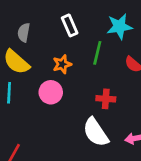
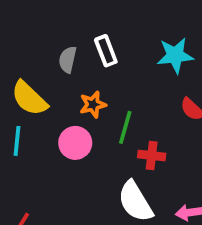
gray semicircle: (24, 33) -> (68, 60), moved
green line: (97, 53) -> (125, 127), moved

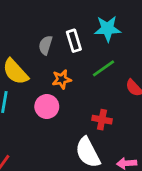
cyan star: (175, 55) -> (107, 29), moved
green line: (125, 127) -> (103, 68), moved, turned 35

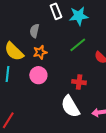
white rectangle: (74, 41) -> (56, 11), moved
orange star: (62, 79) -> (40, 52), moved

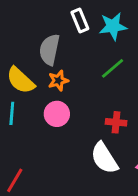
gray semicircle: (35, 31) -> (49, 50), size x1.5

